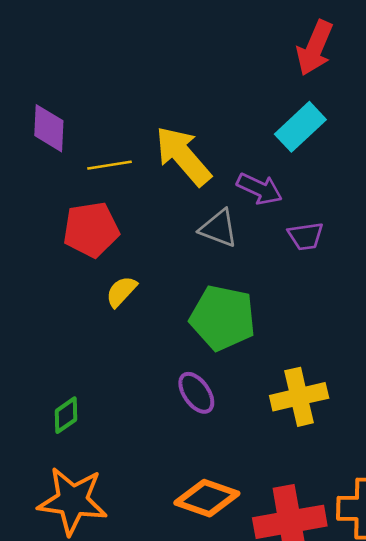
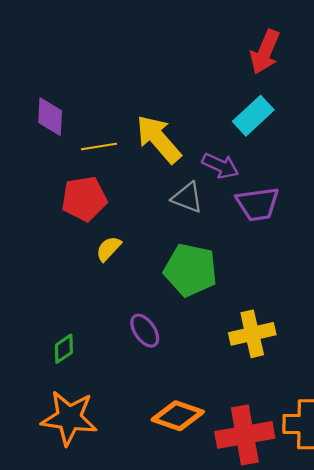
purple trapezoid: (306, 236) -> (258, 204), size x1.5
purple ellipse: (196, 393) -> (145, 331), moved

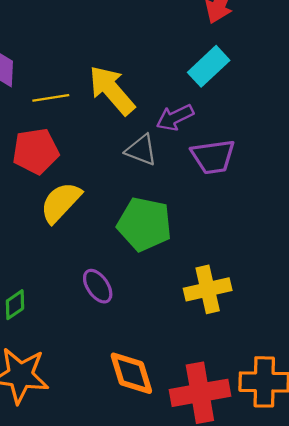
purple arrow: (220, 166) -> (175, 117), turned 129
yellow semicircle: (109, 249) -> (61, 202), size x1.6
orange diamond: (178, 416) -> (131, 373), turned 54

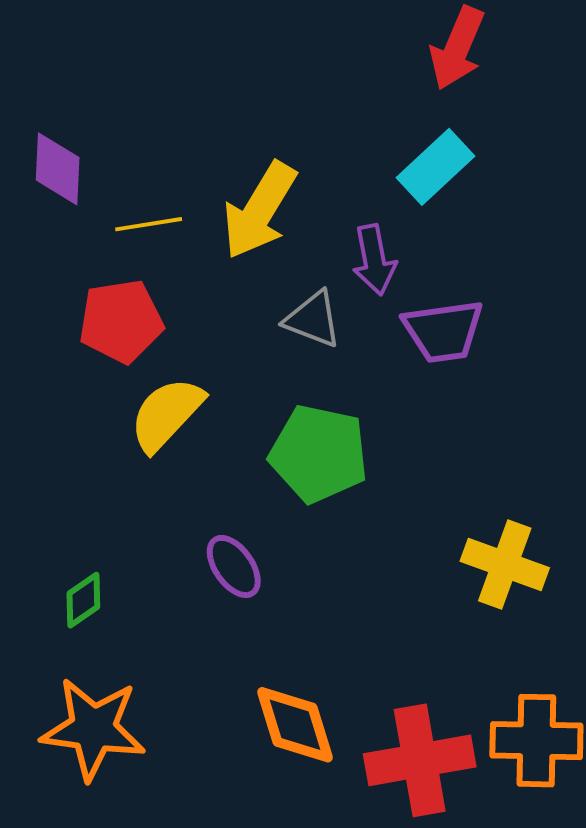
yellow arrow: (112, 90) -> (259, 210), turned -108
purple arrow: (175, 117) -> (374, 260), turned -75
yellow cross: (208, 289) -> (505, 564), moved, turned 33

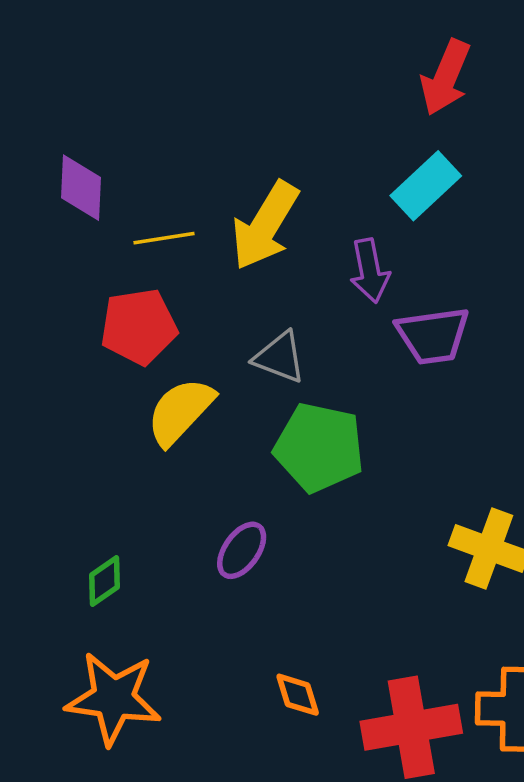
gray triangle: (313, 319) -> (280, 357), moved
purple ellipse: (234, 566) -> (242, 550), turned 70
orange diamond: (295, 725) -> (298, 695), size x0.6

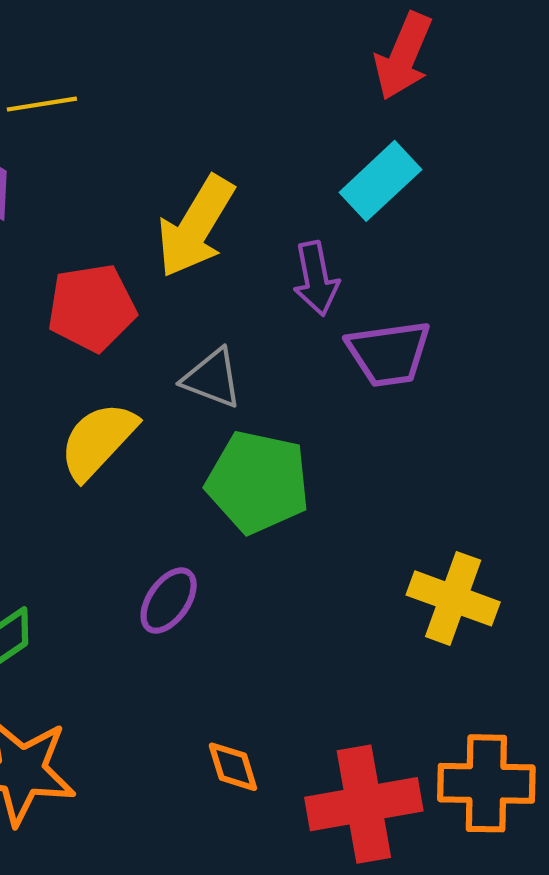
yellow line: (164, 238) -> (42, 104), moved
red pentagon: (139, 327) -> (92, 308), moved

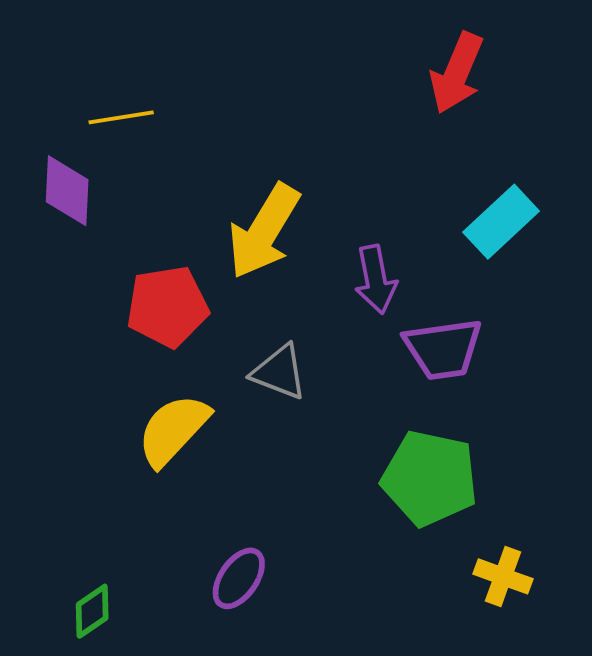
cyan rectangle: (380, 181) -> (501, 222), moved
green pentagon: (258, 482) -> (430, 478), moved
yellow cross: (453, 598) -> (503, 576), size x0.7

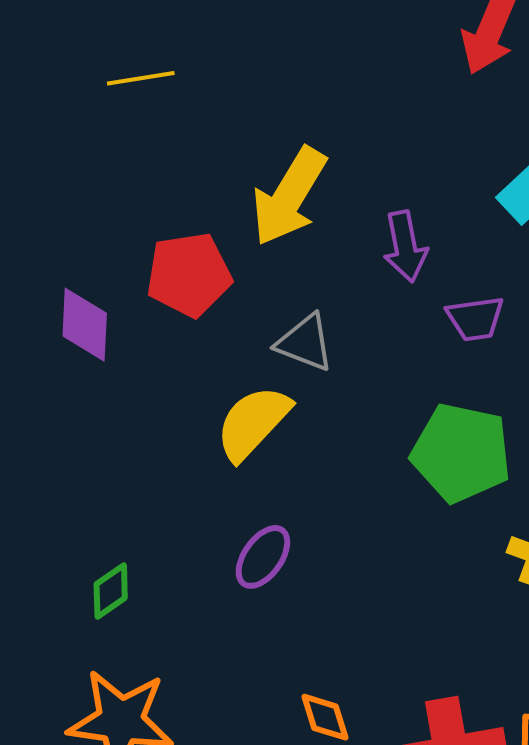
purple diamond: (67, 191) -> (85, 325), moved
purple trapezoid: (443, 349) -> (475, 319), size x0.7
yellow semicircle: (173, 430) -> (253, 423), moved

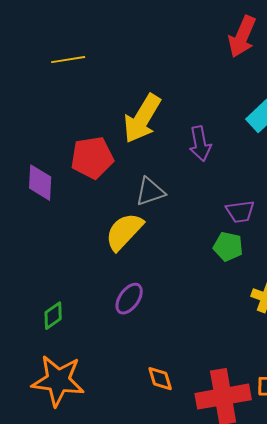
purple trapezoid: (475, 319) -> (240, 212), moved
gray triangle: (305, 343) -> (150, 192), turned -40
green pentagon: (461, 453) -> (228, 247), size x0.6

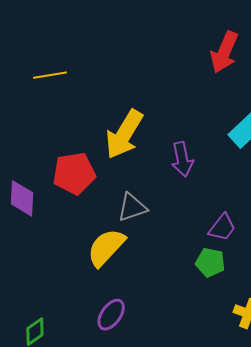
purple trapezoid: (240, 212) -> (222, 227), turned -44

